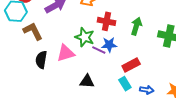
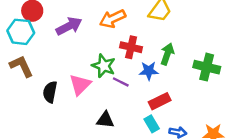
brown L-shape: (33, 31) -> (21, 66), moved
blue star: (109, 45) -> (149, 71), moved
pink triangle: (66, 53) -> (80, 85), turned -30

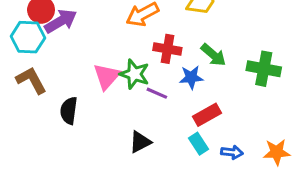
purple arrow: (69, 26) -> (61, 21), moved
green arrow: (167, 54) -> (213, 55), turned 115
pink triangle: (80, 85) -> (107, 76), moved
black triangle: (105, 120) -> (140, 142), turned -30

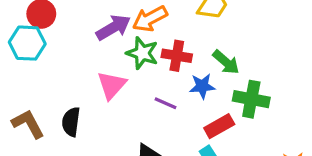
purple arrow: (61, 21) -> (113, 28), moved
green cross: (264, 69) -> (251, 99), moved
green star: (134, 74) -> (142, 53), moved
brown L-shape: (31, 80) -> (28, 124), moved

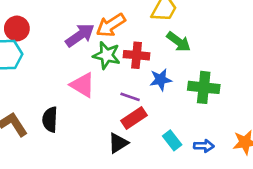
green arrow: (226, 62) -> (179, 42), moved
pink triangle: (112, 85) -> (82, 85), turned -36
red rectangle: (219, 126) -> (134, 118), moved

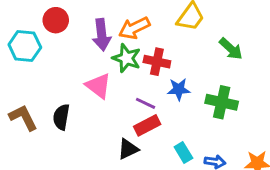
red circle: (17, 28) -> (56, 20), moved
purple arrow: (80, 35) -> (102, 35), turned 112
green arrow: (179, 42) -> (231, 49), moved

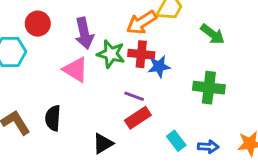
orange arrow: (134, 28) -> (141, 22), moved
pink triangle: (98, 86) -> (76, 70), moved
blue star: (179, 89) -> (159, 66), moved
black triangle: (128, 149) -> (103, 144), moved

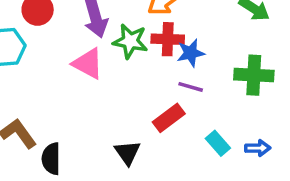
purple line: (134, 96) -> (191, 87), moved
black semicircle: (53, 118) -> (51, 159), moved
black triangle: (103, 144) -> (128, 153), turned -30

